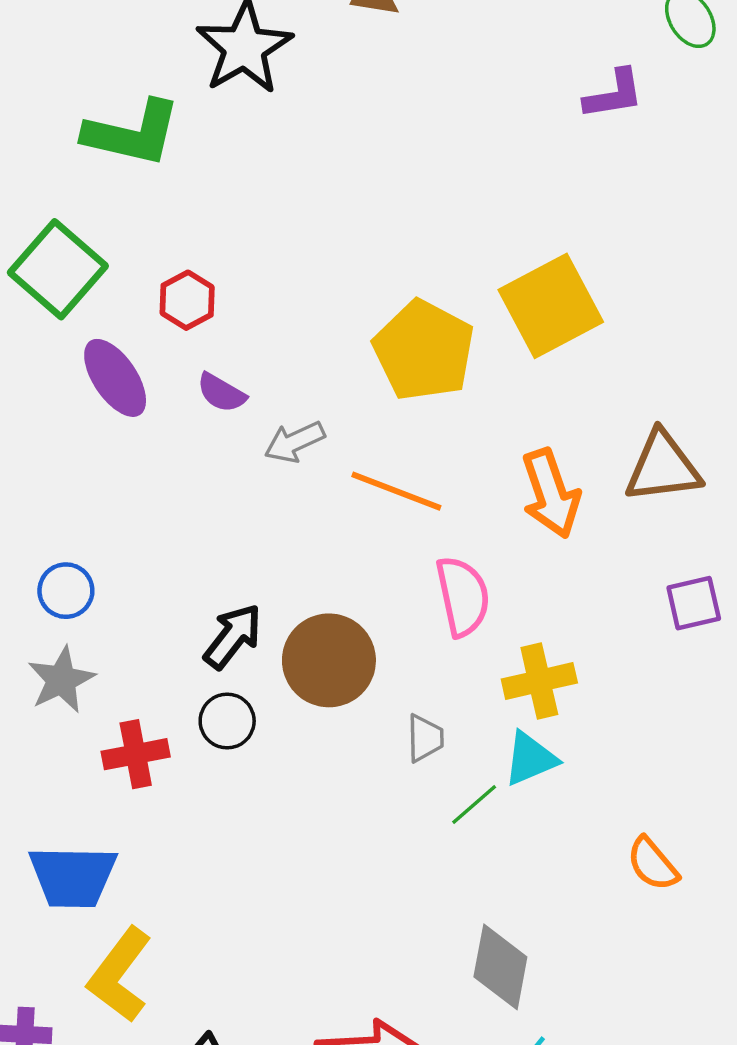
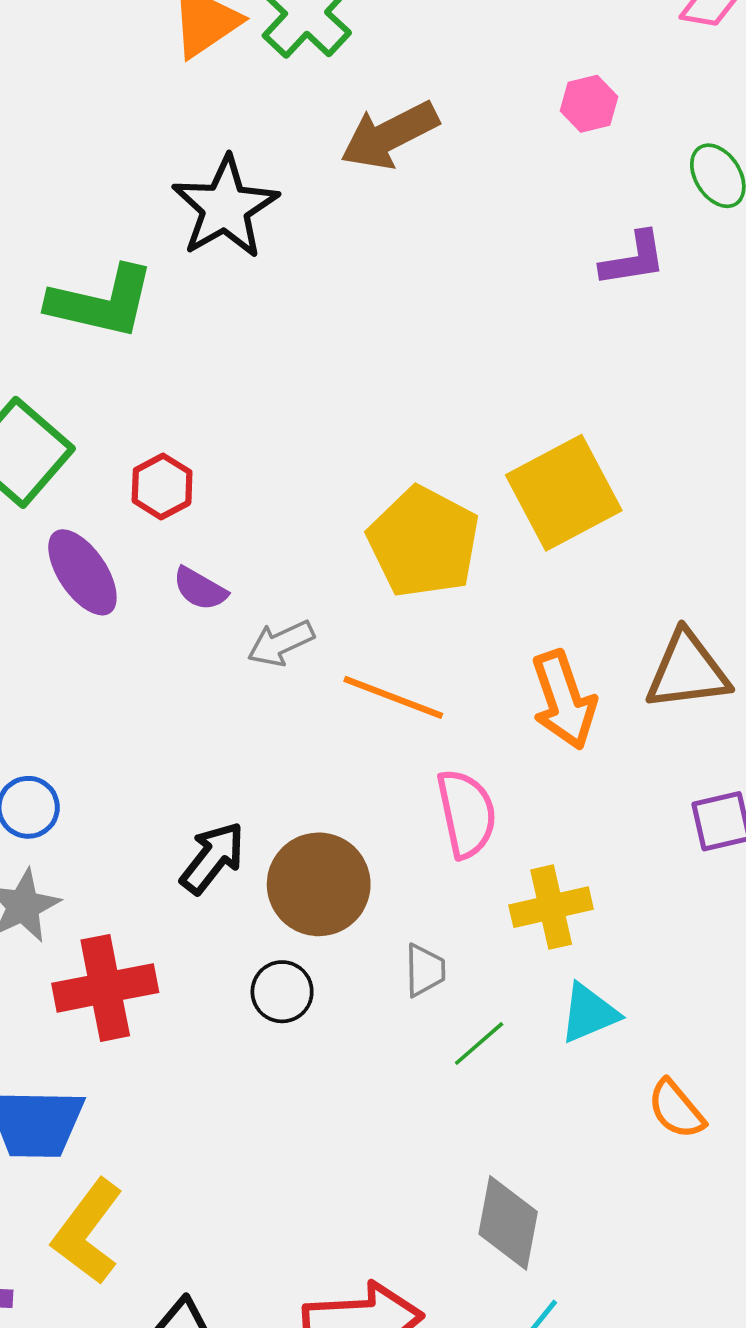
black circle: (227, 721) -> (282, 992), moved
red cross: (136, 754) -> (105, 988), size x1.4
cyan triangle: (530, 759) -> (589, 1013), moved

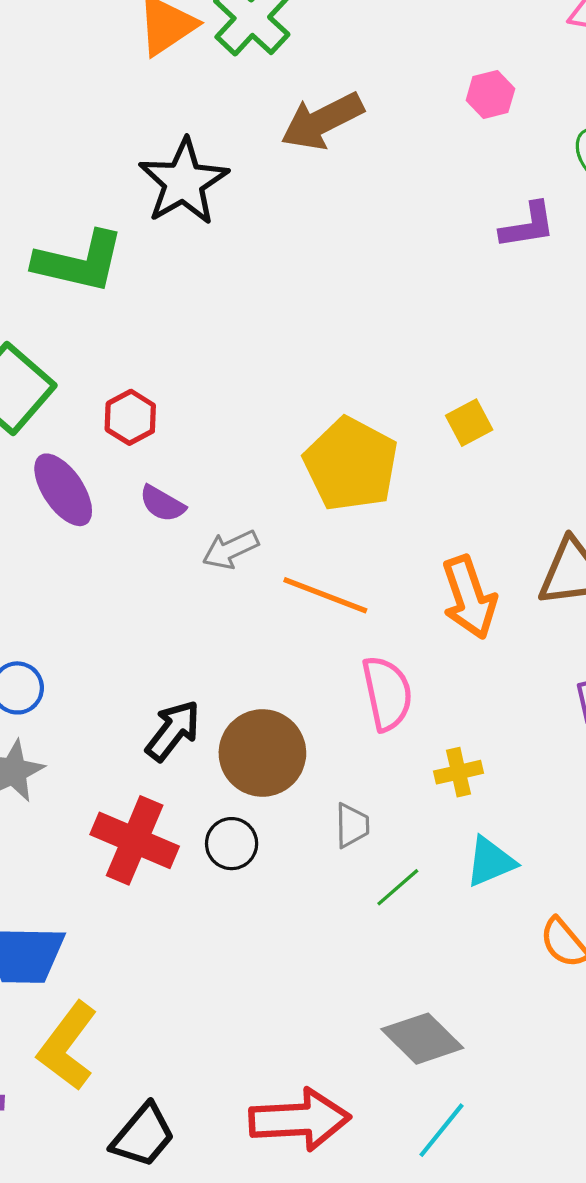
yellow square: (564, 493) -> (469, 423), size x0.5
yellow cross: (551, 907) -> (458, 772), size x0.7
red cross: (105, 988) -> (135, 840), moved, turned 34
gray diamond: (508, 1223) -> (422, 1039), turned -56

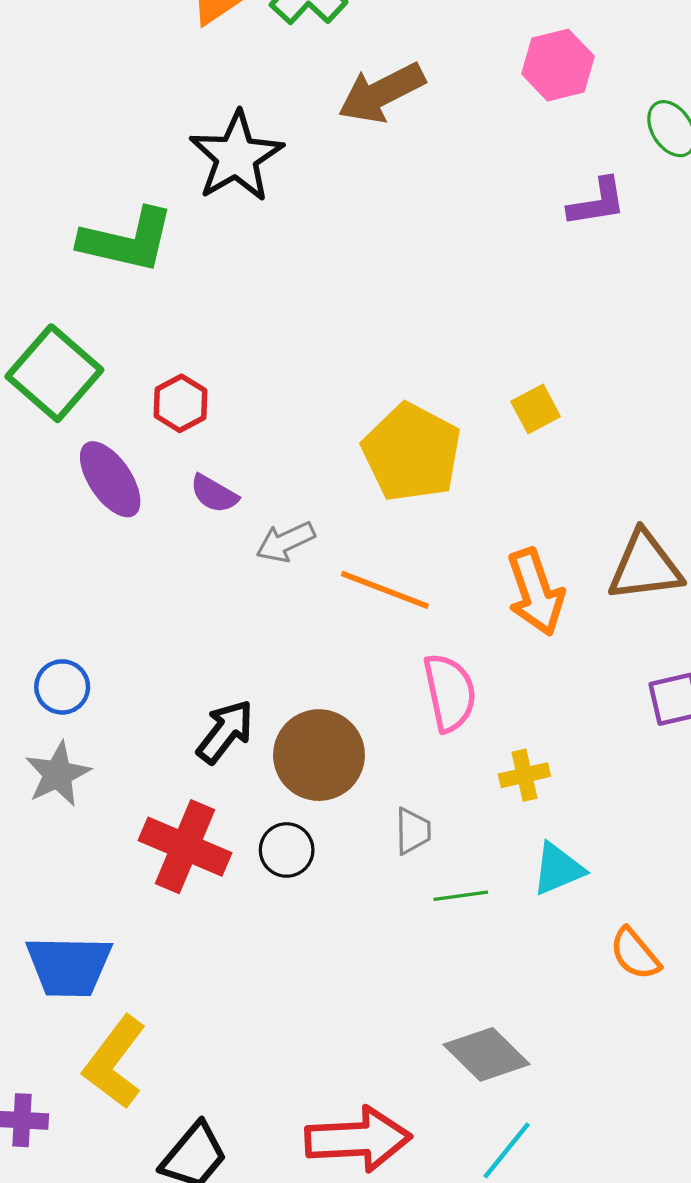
pink hexagon: (490, 94) -> (558, 65), size x1.4
green line: (398, 887) -> (461, 896), turned 33

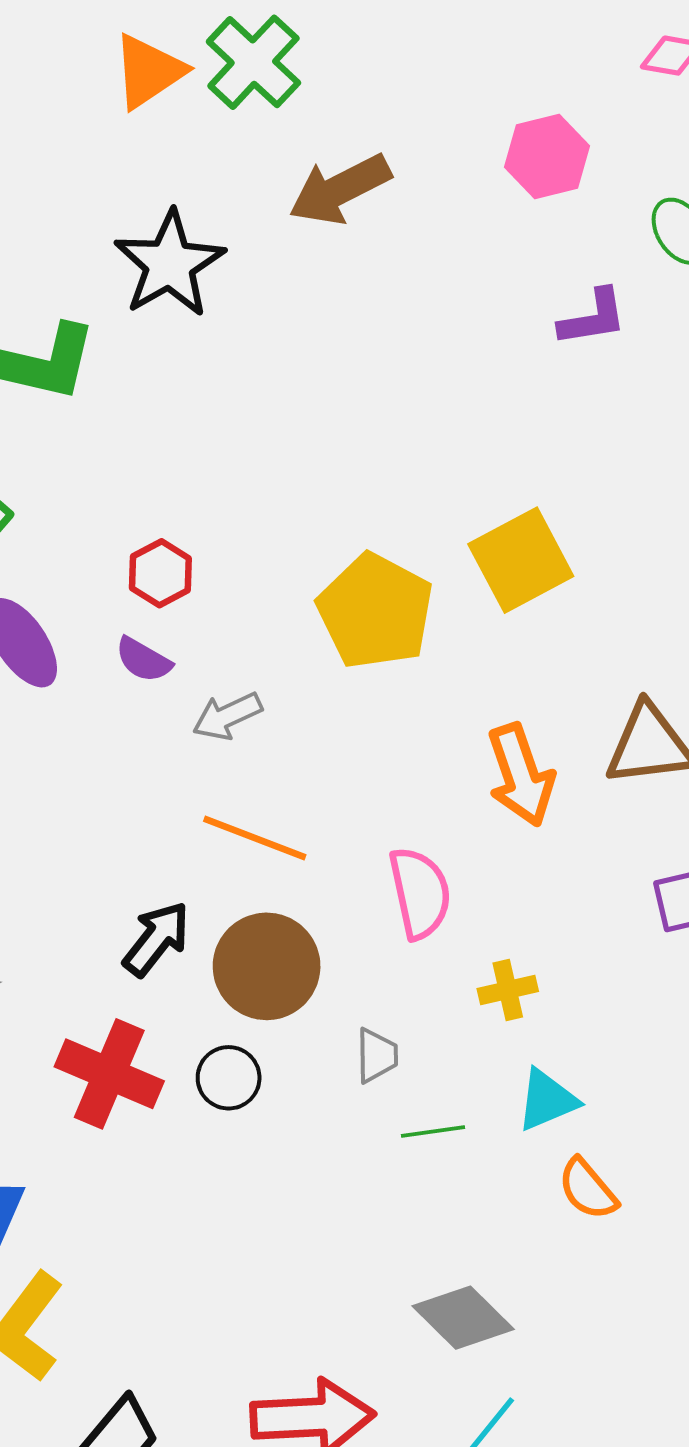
red hexagon: (181, 403) -> (160, 573), moved
yellow square: (536, 409) -> (521, 560), size x1.8
orange line: (385, 590) -> (255, 838), moved
orange semicircle: (635, 954) -> (588, 1189), moved

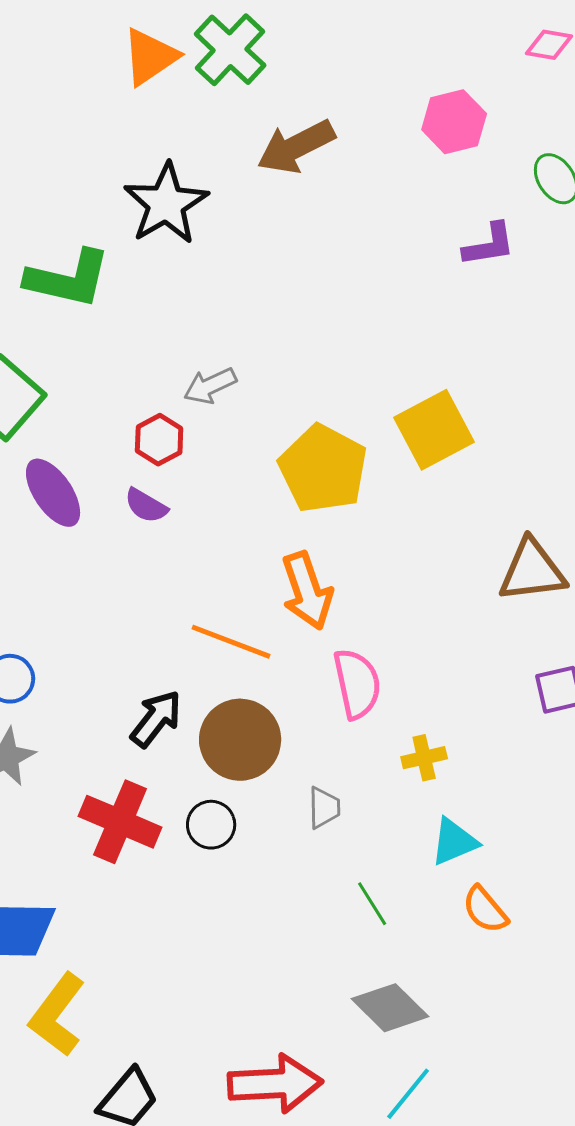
gray arrow: (227, 716) -> (210, 386), moved
orange arrow: (521, 775) -> (307, 591), moved
green line: (433, 1132) -> (372, 904), moved, turned 66

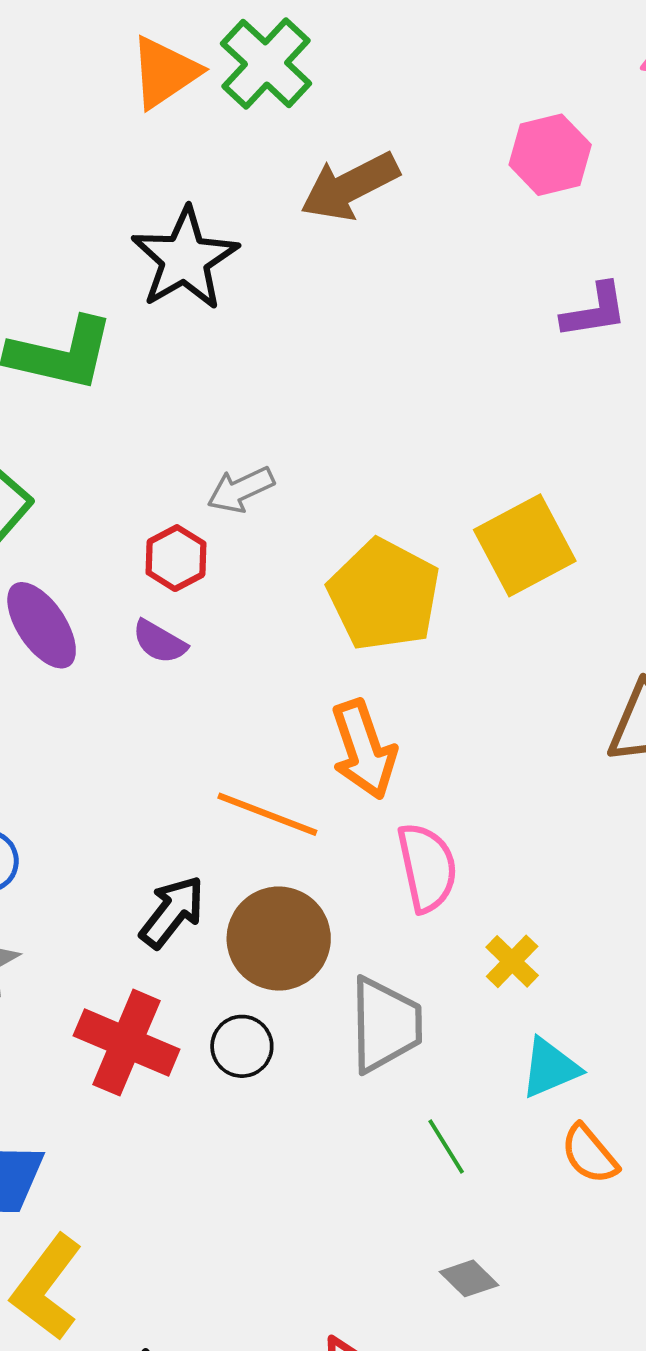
yellow cross: (424, 758) -> (512, 961), turned -33
gray trapezoid: (324, 808) -> (385, 1025), size x1.8
gray diamond: (390, 1008) -> (469, 1278), size x0.6

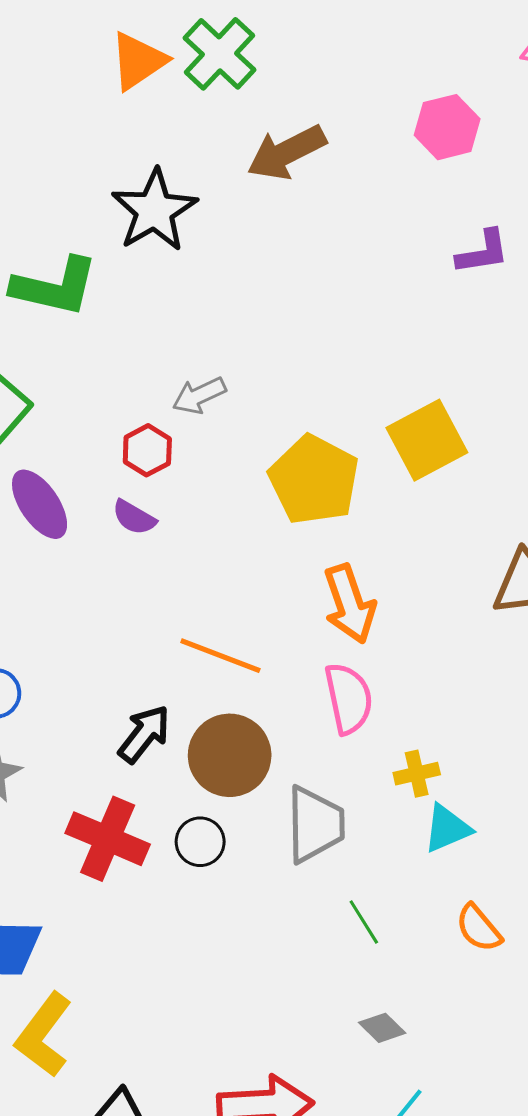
orange arrow: (364, 750) -> (350, 604), moved
yellow cross: (512, 961) -> (417, 774), turned 33
cyan triangle: (550, 1068) -> (447, 829), moved

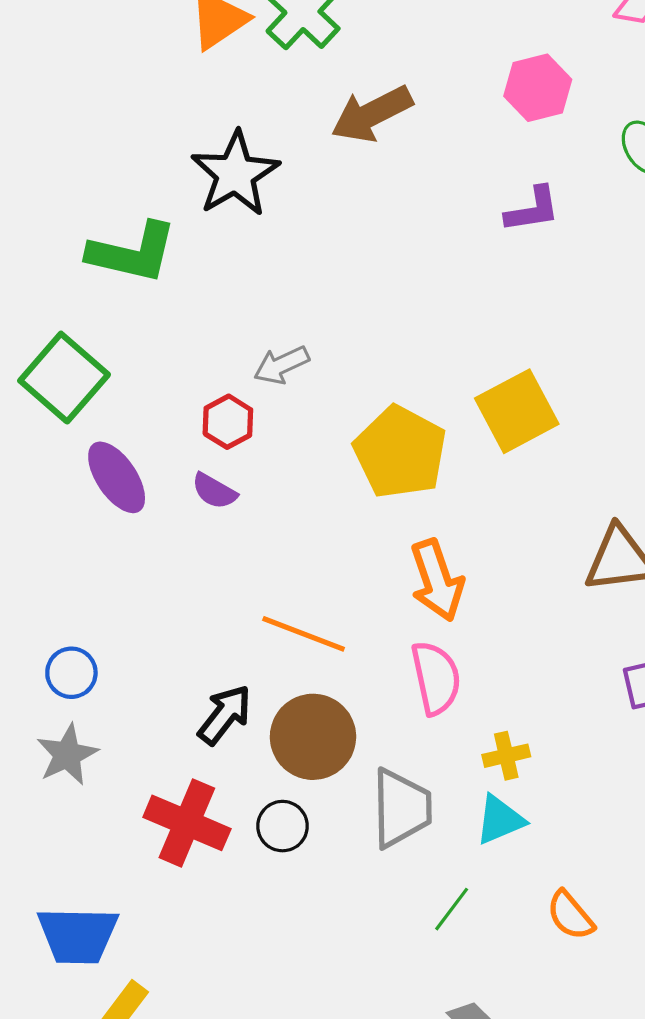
purple L-shape: (483, 252) -> (532, 210), moved
cyan triangle: (447, 829) -> (500, 820), moved
green line: (364, 922) -> (452, 909), turned 69

